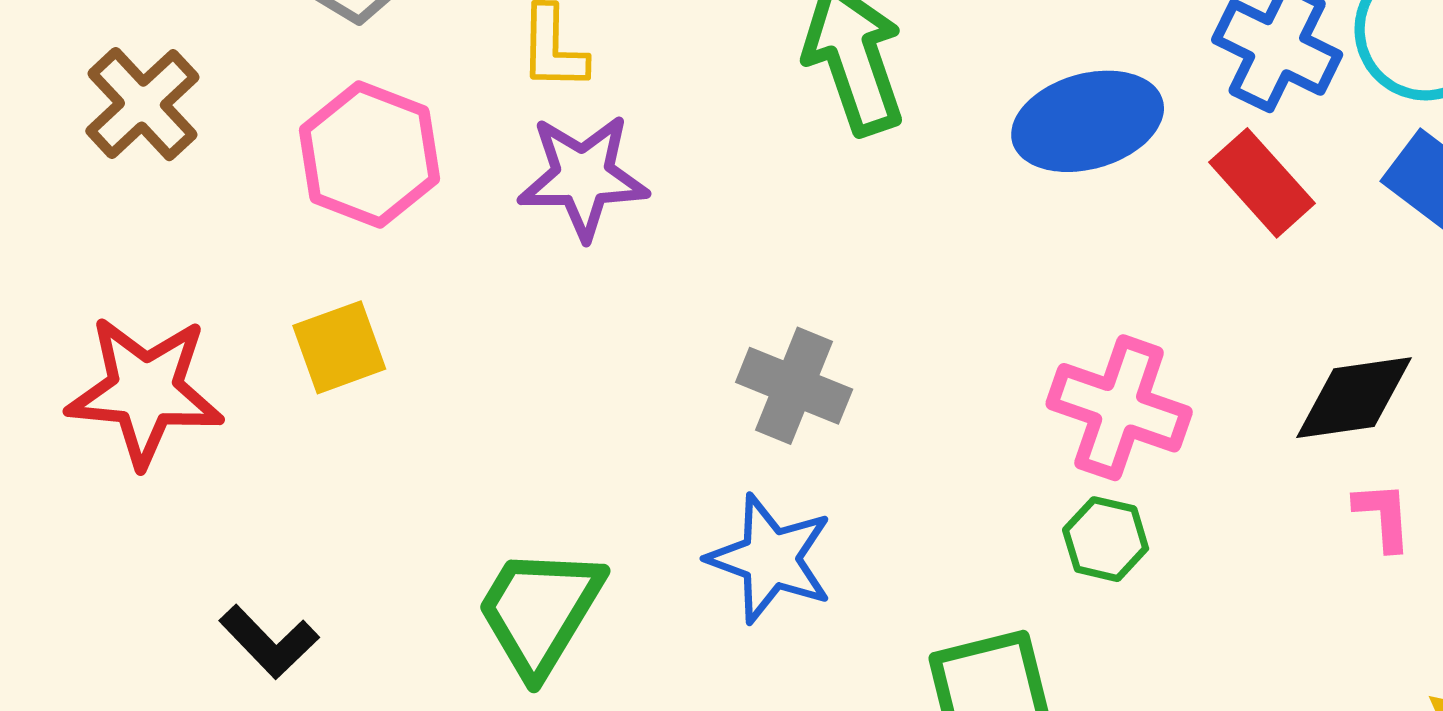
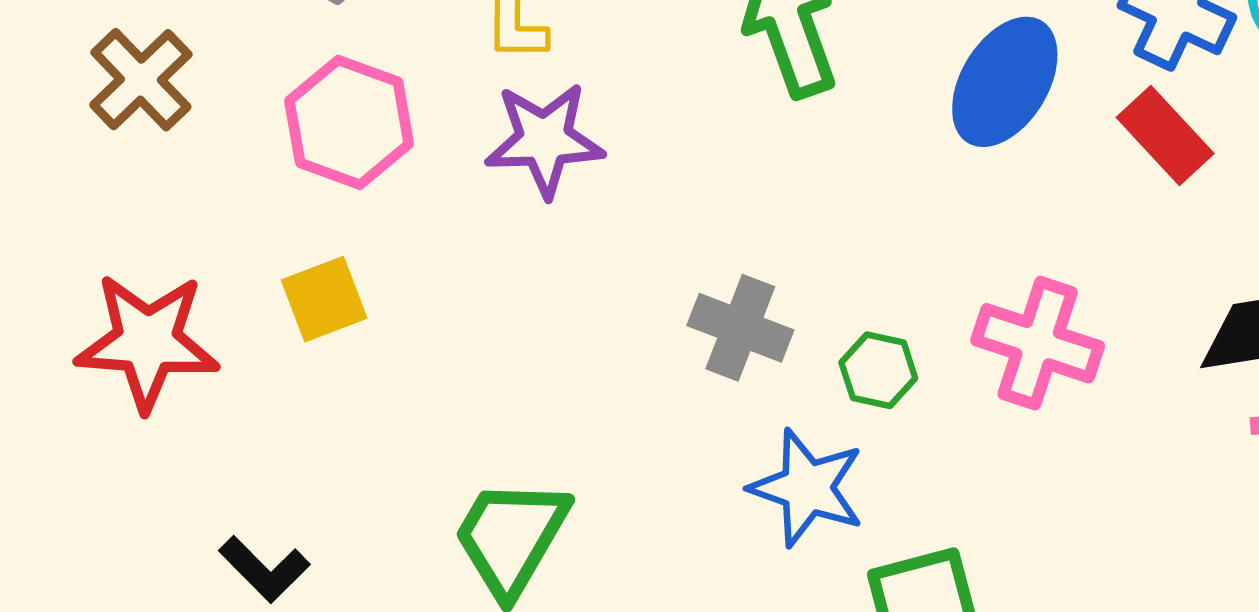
blue ellipse: (1088, 121) -> (1005, 82), turned -42
green hexagon: (1106, 539) -> (878, 370), moved
blue star: (770, 559) -> (807, 488), moved

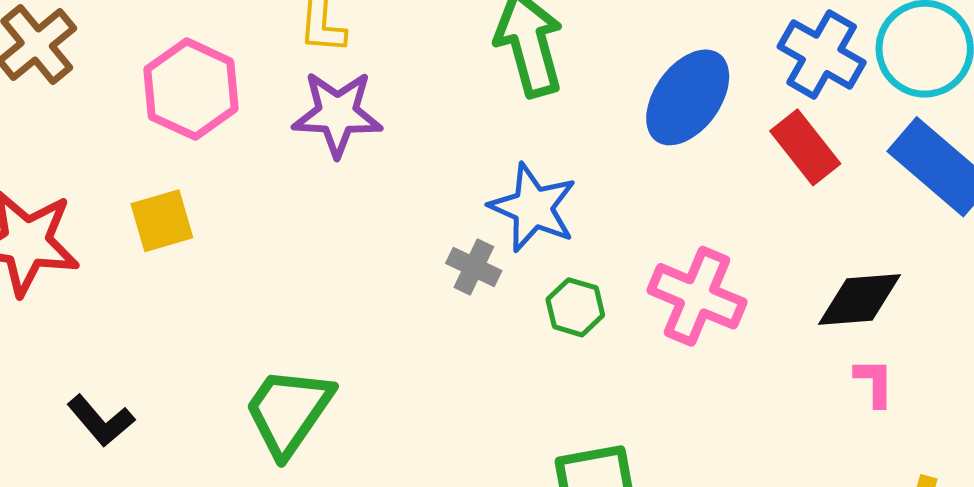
gray cross: (740, 328) -> (474, 267), size x0.7
blue star: (807, 488) -> (533, 208), moved

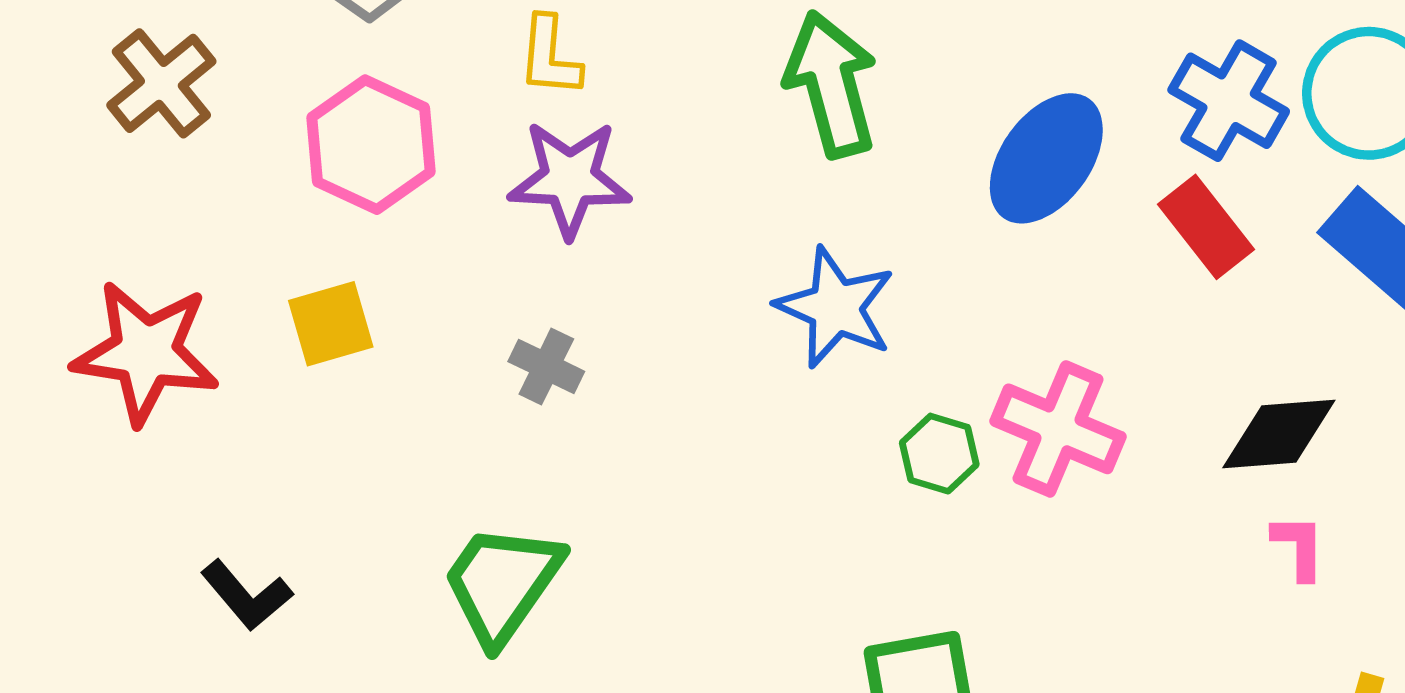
gray cross: (474, 267) -> (546, 366), moved
green hexagon: (575, 307) -> (939, 454), moved

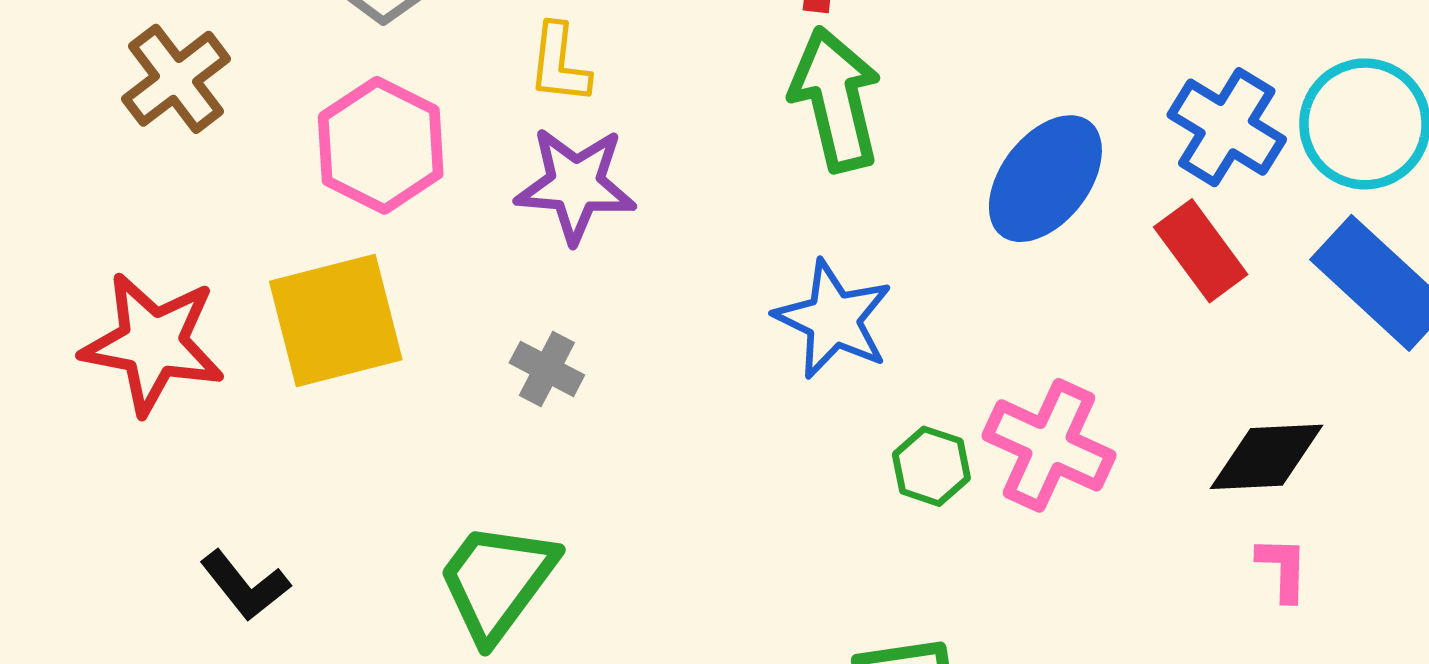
yellow square: (331, 324) -> (336, 320), size x1.6

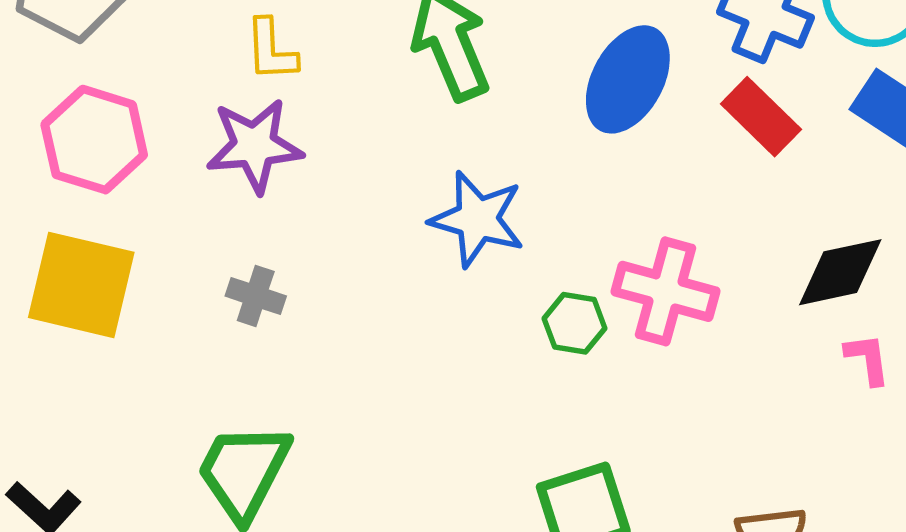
yellow L-shape: (559, 64) -> (271, 50), moved
yellow square: (336, 320) -> (81, 285), turned 37

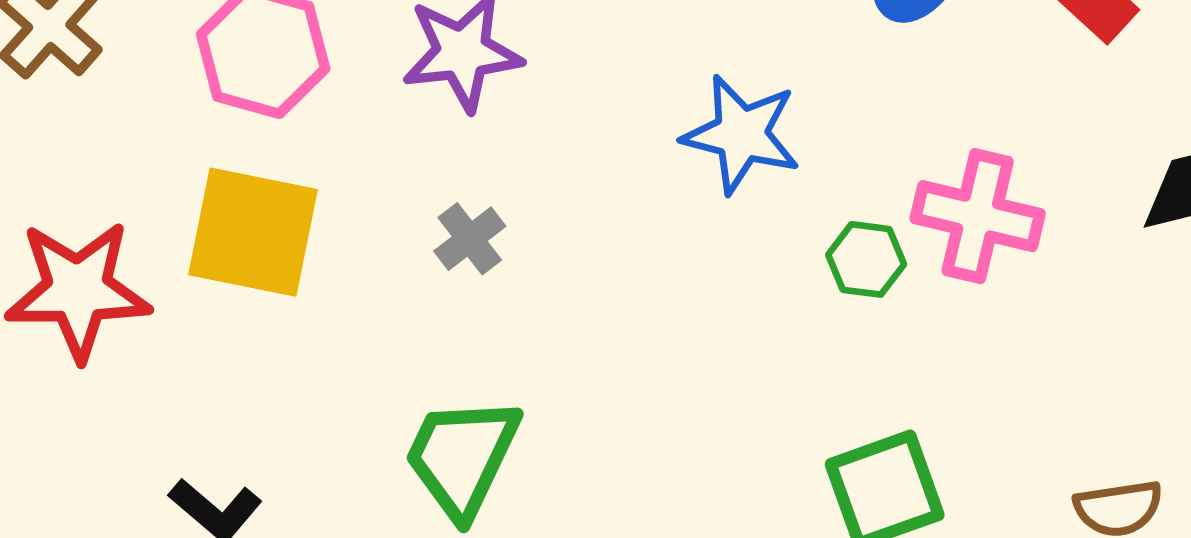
gray cross: (256, 296) -> (470, 239), turned 36

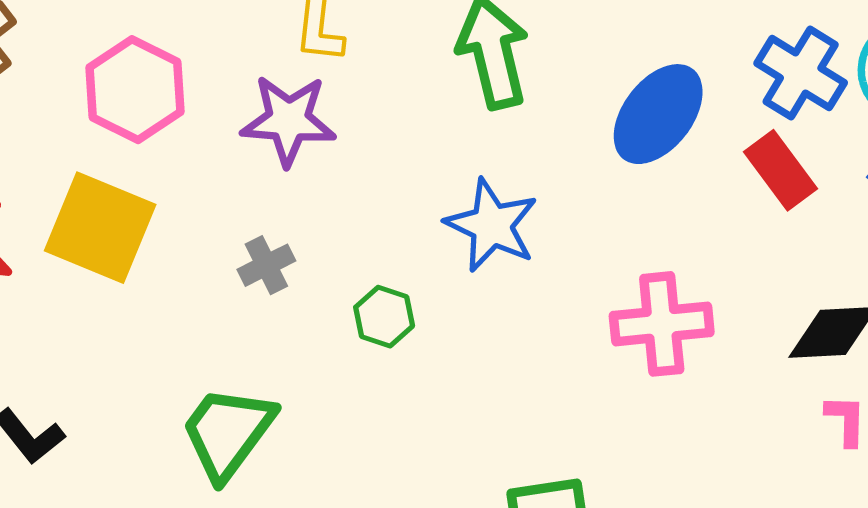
pink cross: (978, 216) -> (662, 324), turned -30
green hexagon: (866, 259) -> (384, 317), moved

